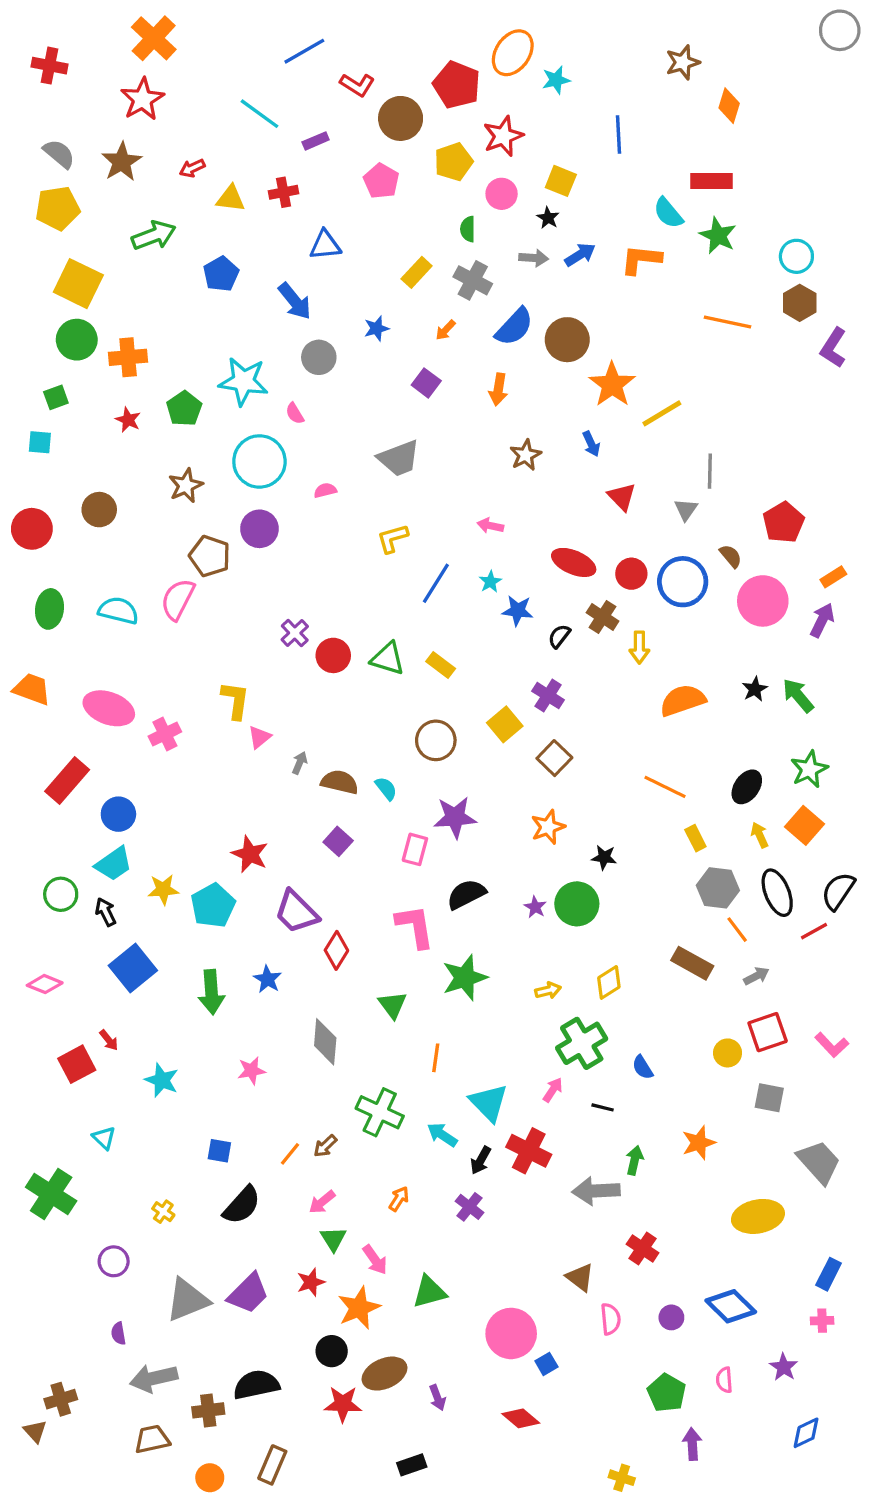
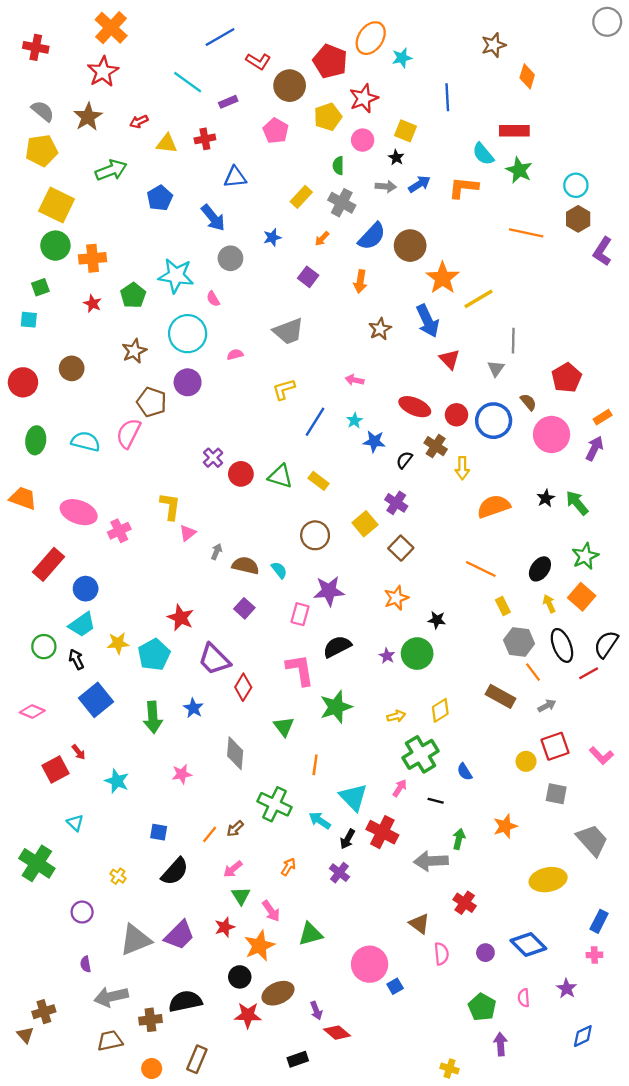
blue arrow: (591, 444) -> (428, 321), size x1.8
red diamond: (521, 1418) -> (337, 1033), moved

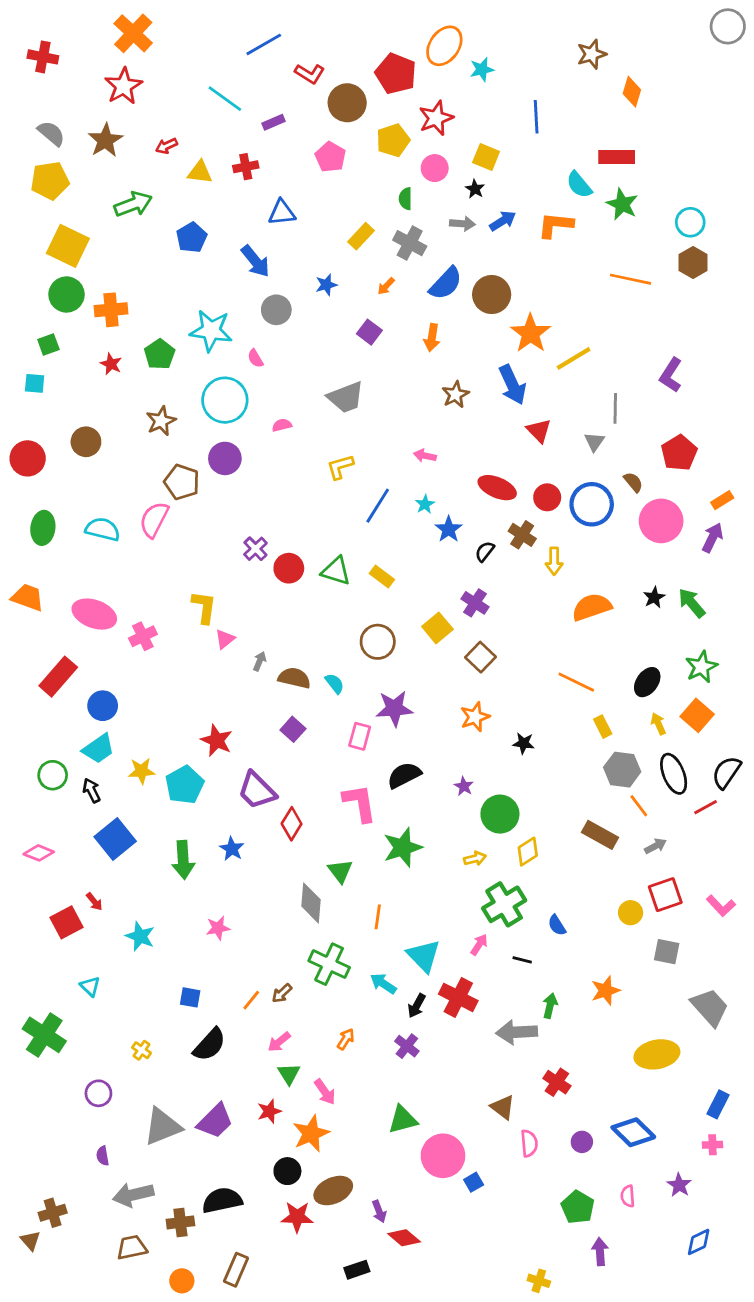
purple L-shape: (603, 251) -> (671, 375), moved
blue star: (374, 441) -> (449, 529), turned 30
green circle: (417, 654) -> (500, 814), moved
gray diamond: (235, 753) -> (311, 903), moved
green triangle: (310, 934) -> (403, 1120), moved

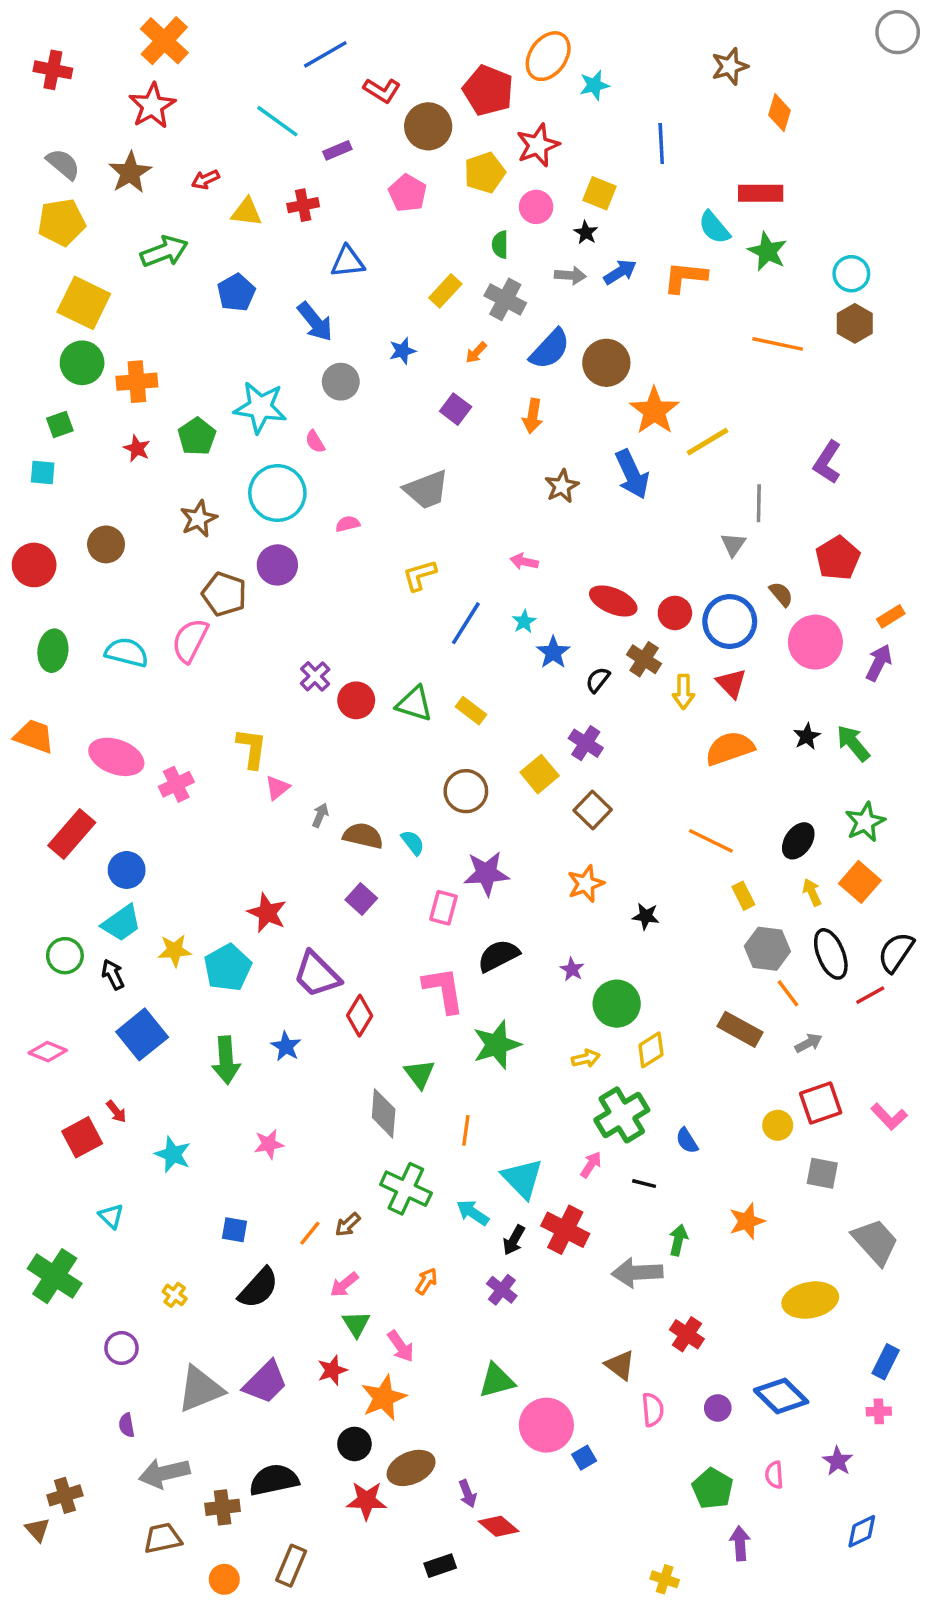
red triangle: (539, 431) -> (731, 683), moved

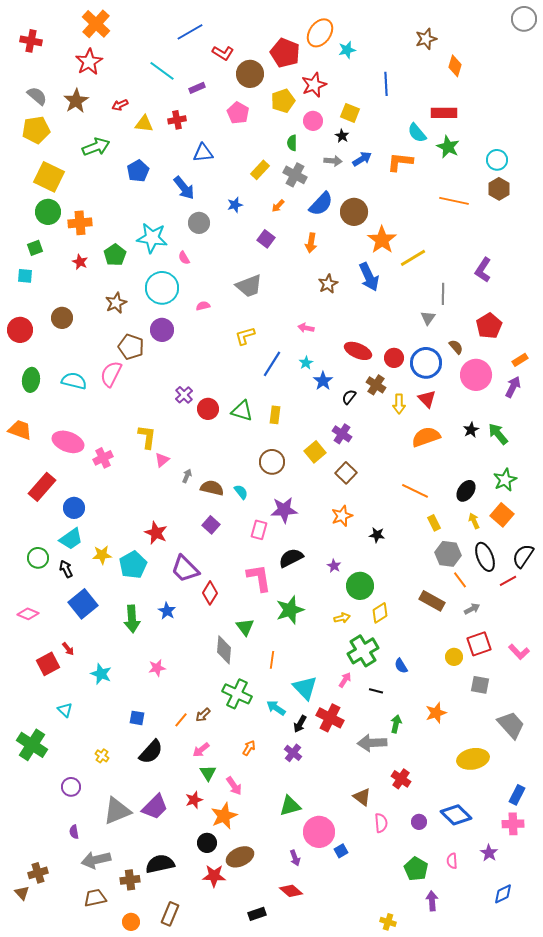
yellow rectangle: (471, 711) -> (275, 415), turned 60
pink cross: (879, 1411) -> (513, 824), size x1.5
purple arrow: (468, 1494) -> (295, 858), moved

